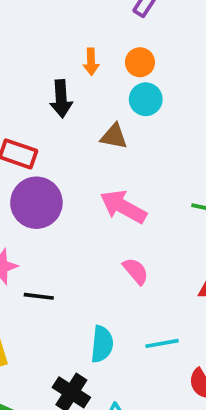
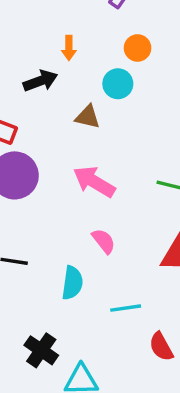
orange circle: (140, 62) -> (138, 48), moved
black arrow: (61, 99) -> (40, 81), turned -108
cyan semicircle: (102, 344) -> (72, 283), moved

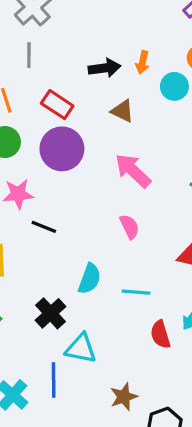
orange arrow: (69, 48) -> (142, 62), moved
brown triangle: (88, 117) -> (122, 111), moved
cyan semicircle: (72, 283) -> (90, 279), moved

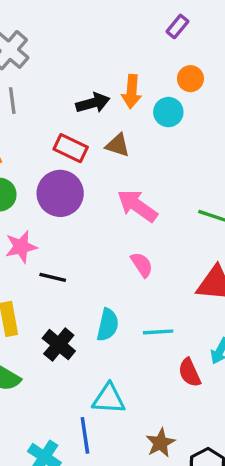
orange arrow: (142, 62) -> (132, 92), size x1.4
red rectangle: (57, 105) -> (71, 148), moved
black cross: (51, 313) -> (59, 345), moved

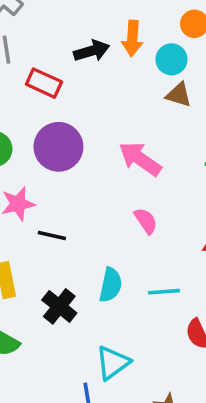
brown triangle: (118, 145) -> (179, 95), moved
red rectangle: (71, 148) -> (44, 83), moved
cyan triangle: (109, 399) -> (113, 363), turned -39

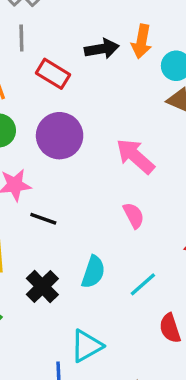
cyan line: (164, 292) -> (143, 284), turned -44

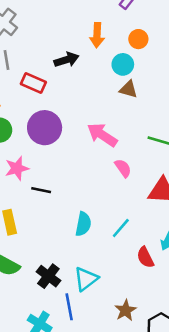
orange arrow: (142, 41) -> (97, 35), moved
pink semicircle: (134, 215) -> (123, 168), moved
black cross: (42, 287) -> (48, 276), moved

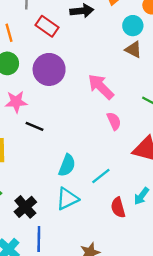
cyan triangle: (86, 279) -> (67, 199), moved

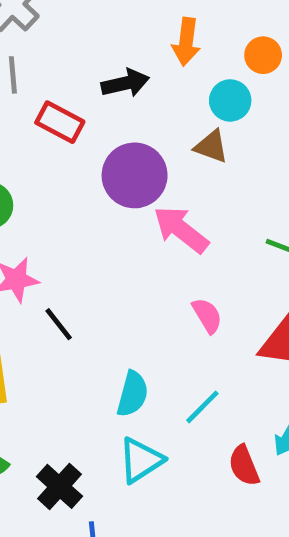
brown triangle: (133, 50) -> (211, 147), moved
purple circle: (49, 69) -> (135, 175), moved
pink semicircle: (114, 121) -> (207, 316), moved
black line: (34, 126) -> (59, 324), turned 36

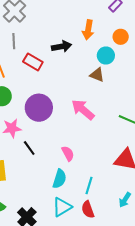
purple circle: (135, 175) -> (39, 108), moved
pink semicircle: (207, 316) -> (68, 153), moved
cyan line: (202, 407) -> (89, 186), turned -30
red semicircle: (244, 466) -> (88, 209), moved

